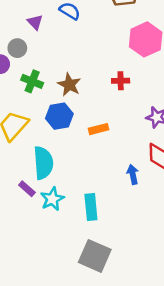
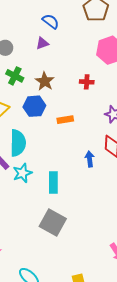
purple triangle: (35, 22) -> (42, 43), moved, turned 48

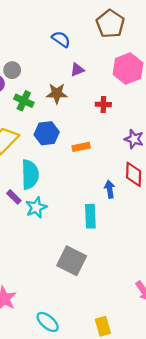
purple triangle: (42, 43) -> (77, 70), moved
brown star: (45, 81) -> (57, 93), moved, turned -30
cyan rectangle: (53, 182) -> (90, 216), moved

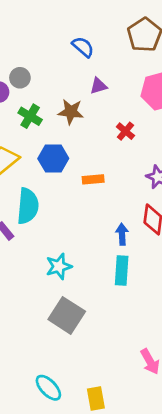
red cross: (103, 104) -> (125, 131), turned 32
cyan star: (36, 207) -> (59, 266), moved
cyan rectangle: (90, 216) -> (122, 270), moved
cyan ellipse: (48, 322) -> (48, 388), moved

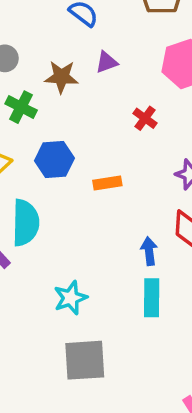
brown star: (71, 112) -> (61, 77), moved
gray square: (67, 315) -> (85, 360), turned -33

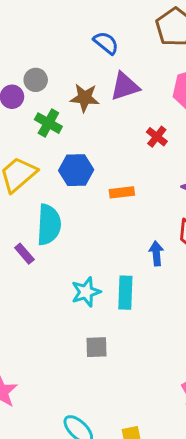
purple triangle: (107, 62) -> (125, 86), size x1.5
cyan rectangle: (152, 298) -> (125, 293), moved
gray square: (85, 360) -> (97, 347), size x0.6

